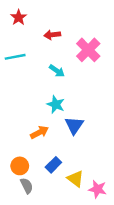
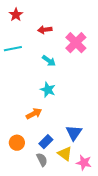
blue triangle: (74, 125) -> (74, 133), moved
gray semicircle: (27, 186) -> (42, 160), moved

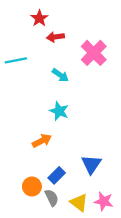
red star: (16, 15) -> (39, 18), moved
orange circle: (17, 143) -> (32, 187), moved
yellow triangle: (65, 154) -> (79, 203), moved

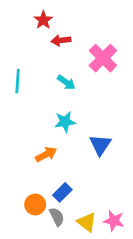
cyan line: (16, 60) -> (18, 81), moved, turned -75
cyan star: (59, 111) -> (65, 122), turned -30
blue triangle: (91, 164) -> (100, 145), moved

